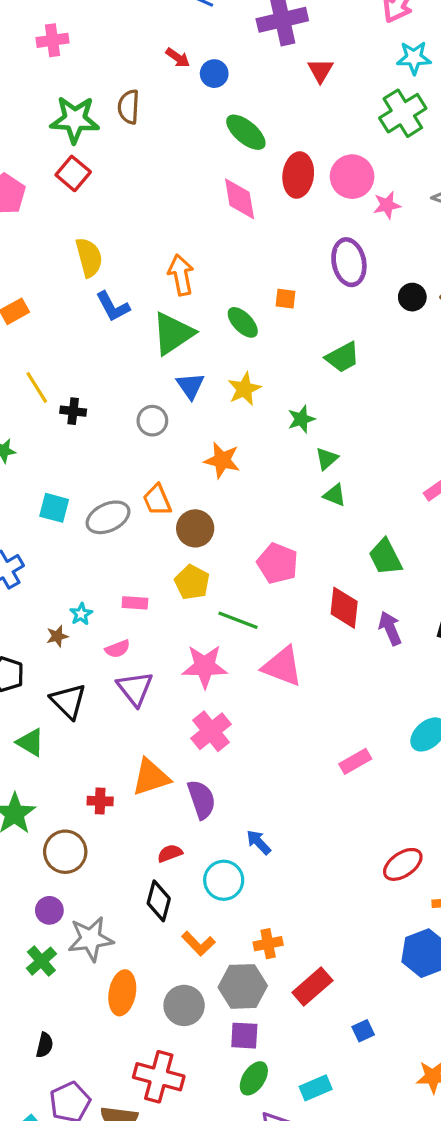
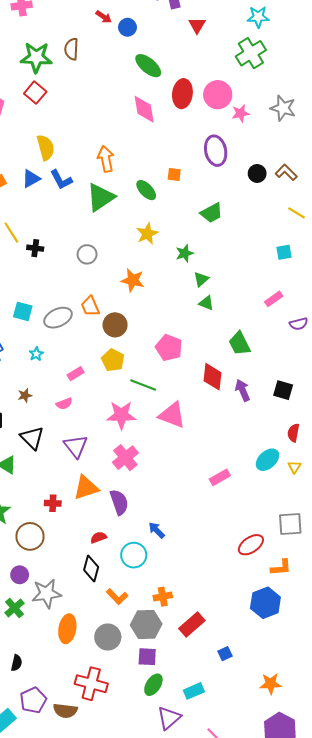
blue triangle: (190, 386) -> (31, 179), moved, turned 36
pink rectangle: (135, 603) -> (76, 374), turned -35
cyan star: (81, 614) -> (36, 354), moved
purple triangle: (135, 688) -> (76, 446), moved

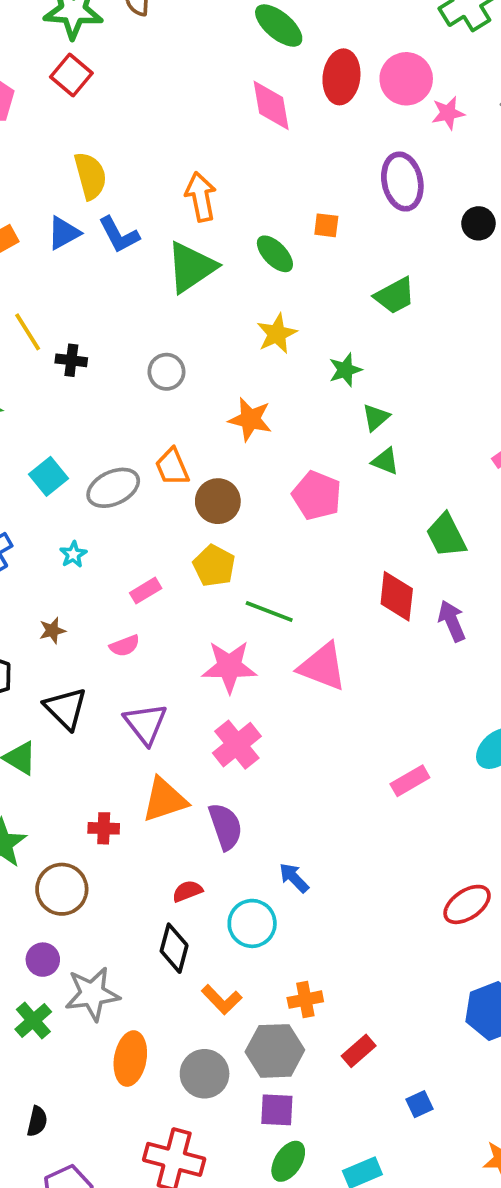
cyan square: (23, 311) -> (49, 476), turned 36
pink pentagon: (169, 348) -> (317, 495), moved
red rectangle: (192, 625) -> (359, 1051), size x0.7

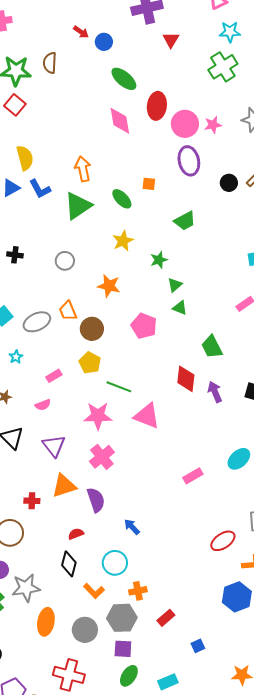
pink circle: (406, 79) -> (185, 124), moved
cyan circle: (252, 923) -> (115, 563), moved

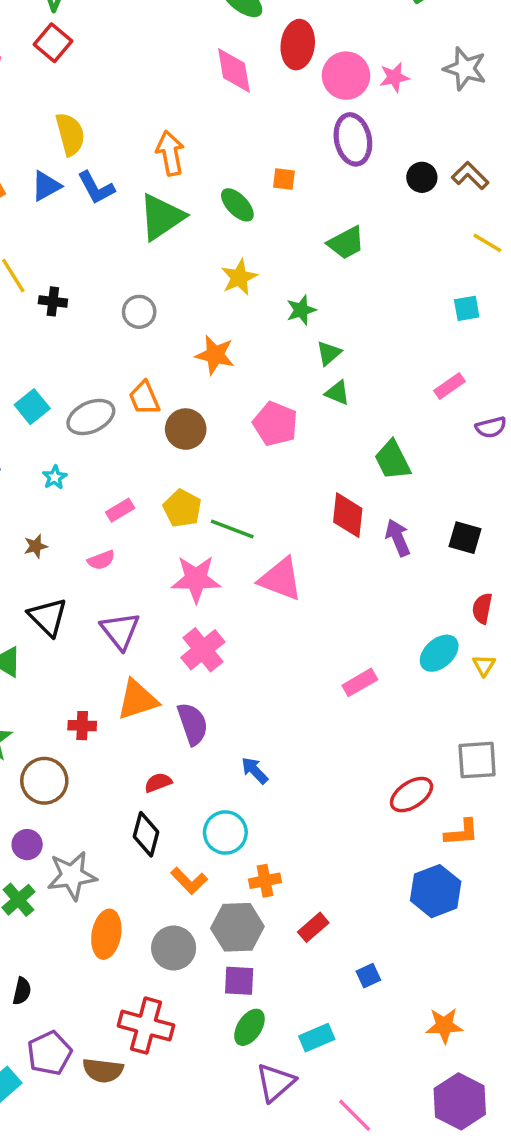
yellow pentagon: (90, 363) -> (182, 508), moved

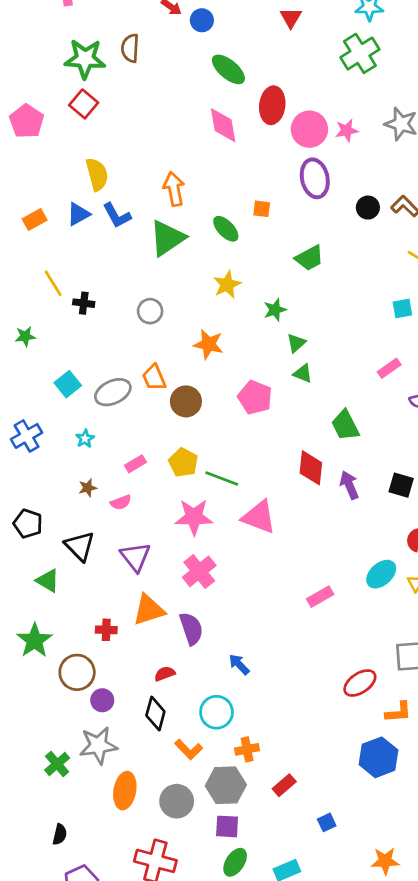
brown star: (36, 546) -> (88, 488), moved
purple circle: (27, 845) -> (102, 700), moved

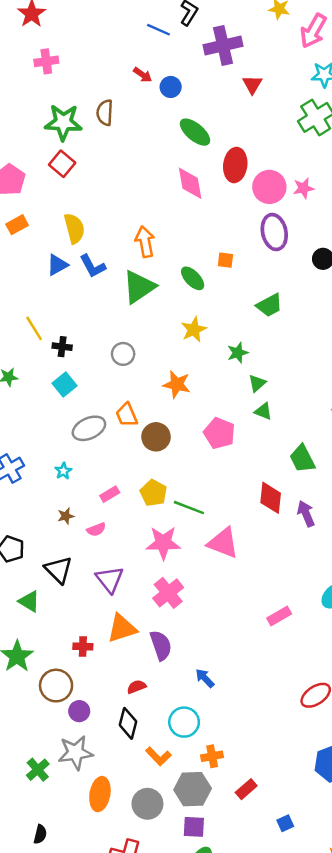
orange rectangle: (35, 219) -> (17, 225), moved
cyan square: (68, 384) -> (65, 384), moved

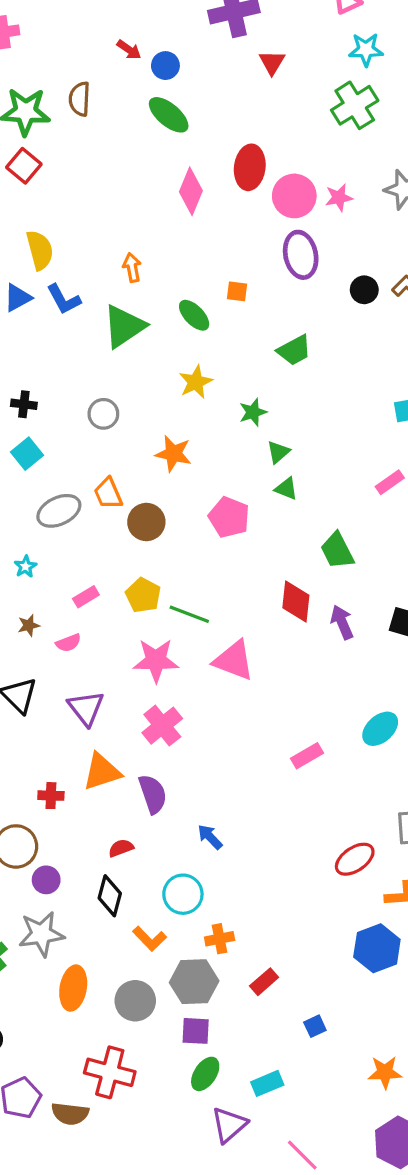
green ellipse: (195, 132) -> (169, 115), moved
pink diamond: (190, 183) -> (191, 191), turned 32
orange arrow: (145, 242) -> (132, 268), size x0.7

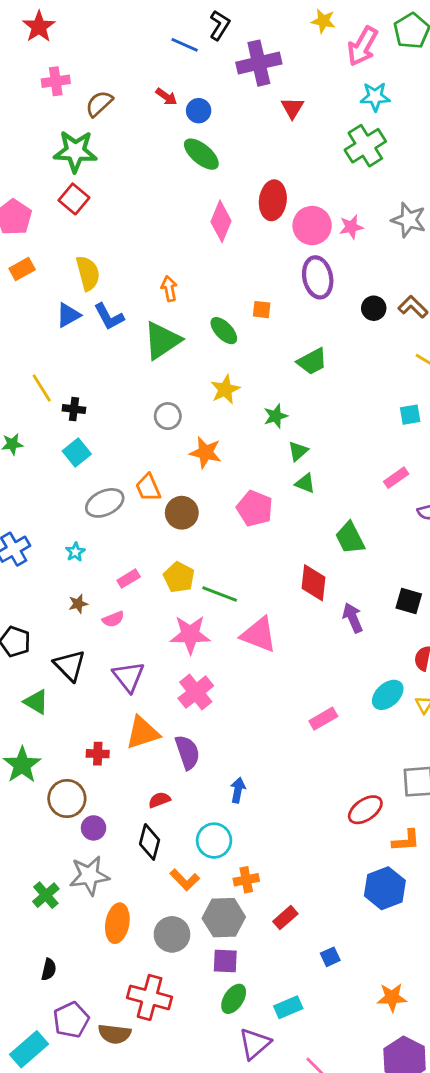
brown semicircle: (80, 99) -> (99, 104), moved, turned 44
gray circle: (103, 414) -> (168, 416), moved
purple arrow: (342, 622) -> (353, 618), moved
blue arrow: (210, 837) -> (238, 790), turned 55

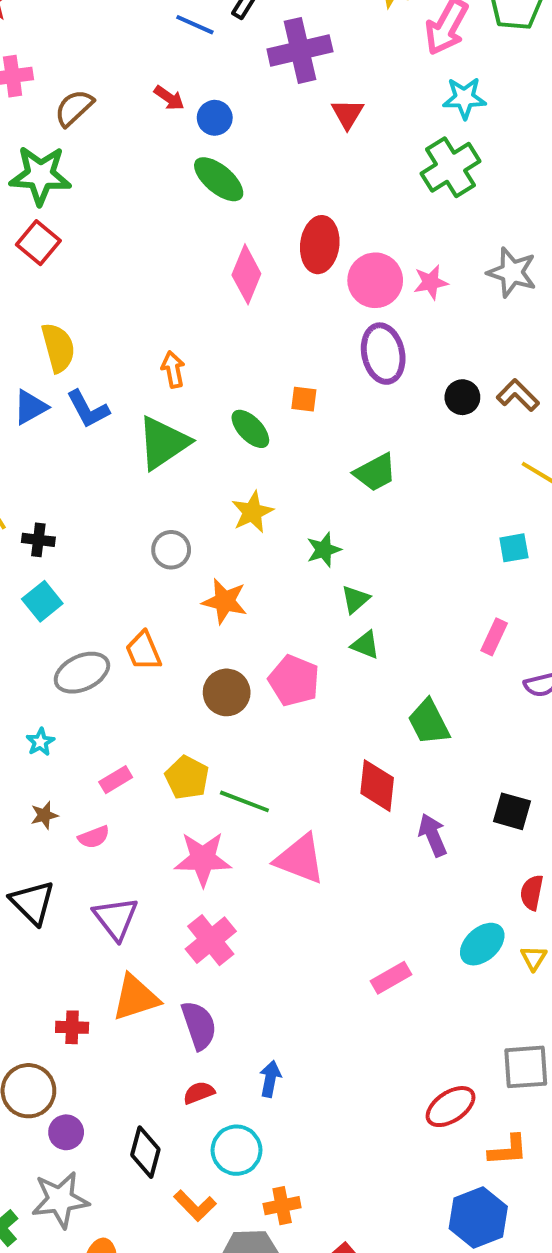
pink rectangle: (396, 478) -> (494, 637), turned -30
brown circle: (182, 513) -> (227, 692), moved
red semicircle: (159, 800) -> (199, 1093), moved

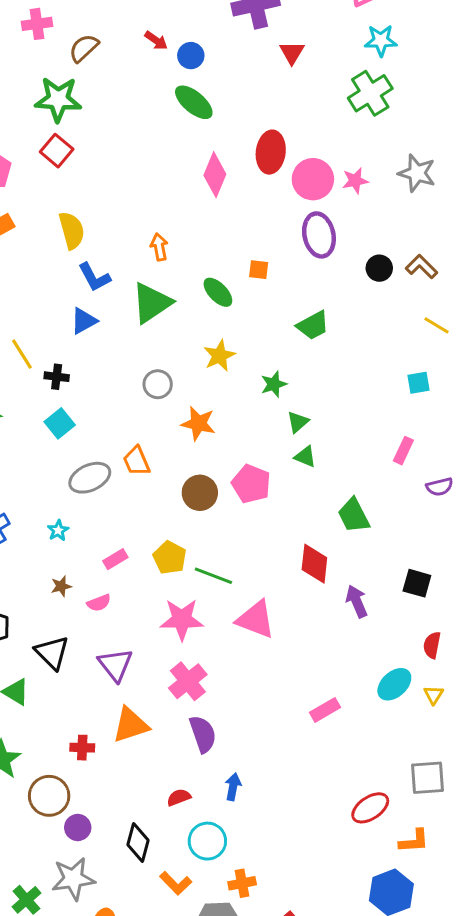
blue triangle: (30, 407) -> (84, 321), moved
purple semicircle: (199, 1025) -> (203, 734), moved

